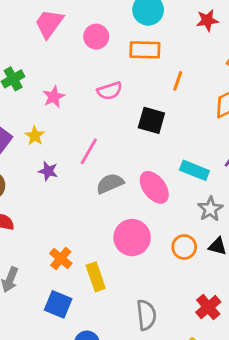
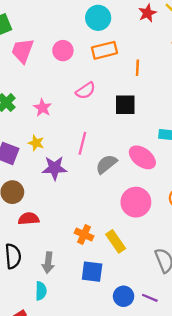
purple star: (48, 171) -> (55, 168), size x1.5

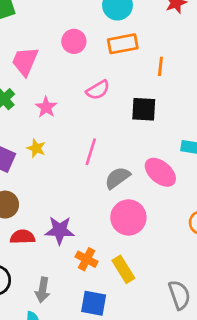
pink trapezoid: (23, 51) -> (25, 61), moved
purple star: (55, 168) -> (60, 230), moved
pink circle: (136, 202) -> (128, 217), moved

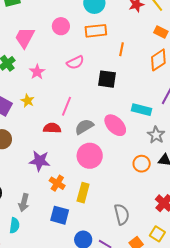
red semicircle: (22, 237) -> (52, 128), moved
yellow rectangle: (123, 269) -> (83, 193), turned 42

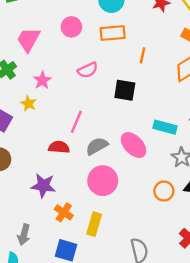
yellow star: (28, 101) -> (28, 103), moved

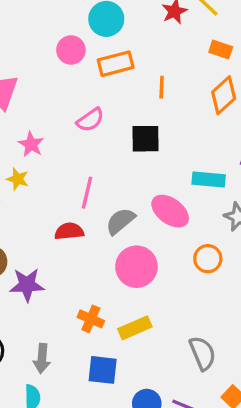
pink circle: (71, 27) -> (71, 50), moved
purple star: (43, 186) -> (27, 285), moved
orange circle: (164, 191) -> (208, 259), moved
yellow rectangle: (94, 224) -> (135, 328), turned 60

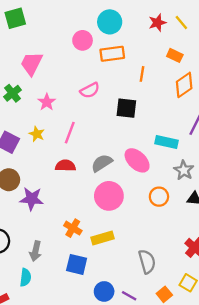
orange rectangle: (221, 50) -> (175, 55), moved
yellow star: (18, 179) -> (37, 134), moved
pink line: (87, 193) -> (70, 133), moved

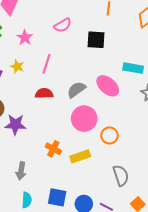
orange circle: (159, 197) -> (109, 135), moved
blue square: (77, 264) -> (57, 197), moved
cyan semicircle: (25, 277) -> (27, 200), moved

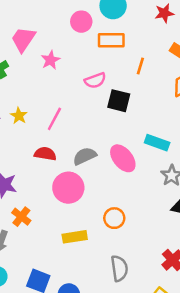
pink semicircle: (63, 25) -> (95, 80), moved
pink star: (25, 38) -> (50, 60), moved
pink circle: (84, 119) -> (68, 188), moved
orange cross: (53, 149) -> (21, 217), moved

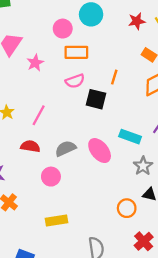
orange rectangle: (111, 40) -> (76, 52), moved
orange line: (140, 66) -> (114, 77), moved
pink circle: (68, 188) -> (51, 177), size x0.7
orange circle: (114, 218) -> (127, 208), moved

